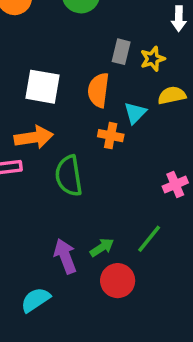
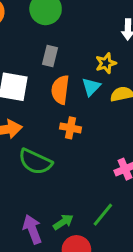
gray rectangle: (121, 52) -> (50, 56), moved
cyan triangle: (135, 113) -> (91, 87), moved
green semicircle: (69, 176) -> (35, 162), turned -56

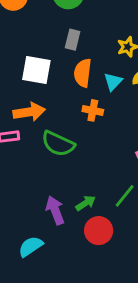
cyan triangle: (91, 87) -> (113, 82), moved

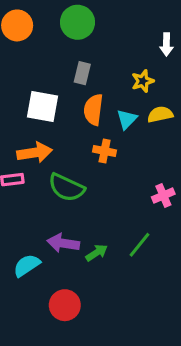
purple arrow: (55, 210) -> (63, 243), moved, turned -60
red circle: (99, 231) -> (65, 305), moved
cyan semicircle: (31, 246) -> (27, 265), moved

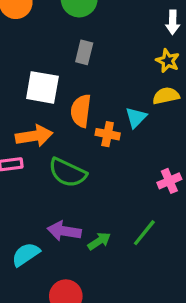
yellow star: (143, 81) -> (168, 61), moved, turned -30
orange semicircle: (93, 110) -> (81, 111), moved
cyan triangle: (127, 119) -> (136, 117), moved

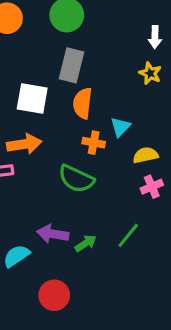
gray rectangle: (84, 52) -> (72, 65), size x1.5
yellow semicircle: (166, 96) -> (146, 155), moved
orange semicircle: (81, 111) -> (83, 103), moved
green semicircle: (67, 173) -> (76, 179), moved

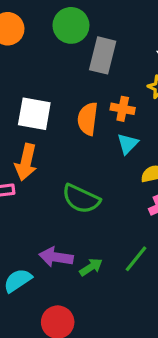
gray rectangle: (72, 65) -> (103, 55), moved
orange cross: (94, 143) -> (123, 109), moved
orange arrow: (24, 144) -> (26, 162), turned 112

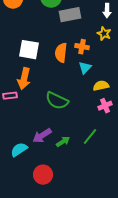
gray rectangle: (103, 55) -> (70, 15), turned 65
purple arrow: (56, 257) -> (42, 136), turned -42

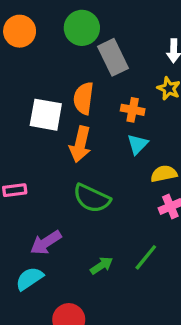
gray rectangle: (70, 15) -> (113, 57), turned 75
orange semicircle: (61, 53) -> (84, 98), moved
orange arrow: (24, 79) -> (80, 144), moved
purple arrow: (42, 136) -> (46, 243), moved

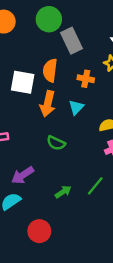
cyan triangle: (138, 144) -> (76, 107), moved
green semicircle: (92, 198) -> (56, 143), size x0.7

